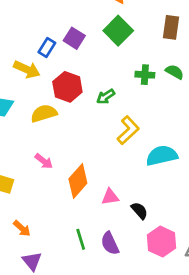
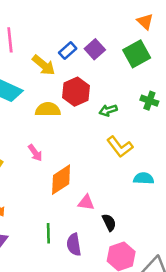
yellow L-shape: (128, 130) -> (120, 147), turned 80
cyan semicircle: (162, 156) -> (144, 178), size x0.7

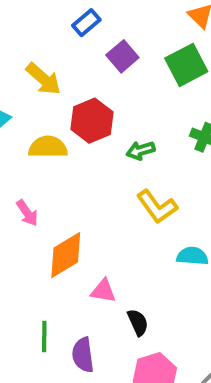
blue rectangle: (68, 51) -> (86, 23), moved

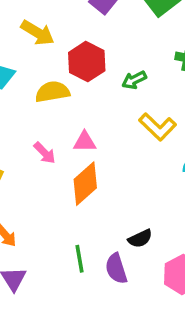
pink triangle: (103, 291) -> (85, 142), moved
black semicircle: (138, 322) -> (140, 239), moved, turned 100

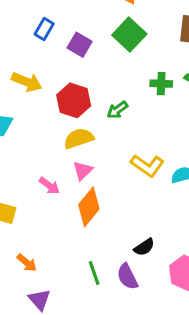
yellow semicircle: (52, 92) -> (79, 138), moved
yellow L-shape: (158, 127) -> (147, 166), moved
pink triangle: (85, 142) -> (83, 170), turned -35

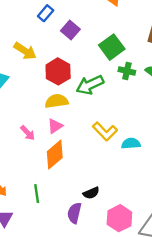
green square: (129, 35) -> (112, 47), moved
green arrow: (117, 110) -> (90, 85), size x1.6
green line: (94, 273) -> (37, 194), moved
purple semicircle: (127, 277) -> (74, 213), turned 30

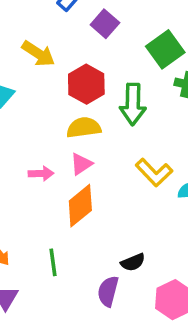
green arrow: (90, 85) -> (133, 104), turned -64
pink arrow: (28, 133) -> (41, 174), turned -49

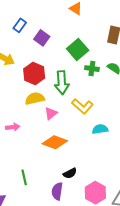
pink triangle: (81, 164) -> (51, 113), moved
yellow L-shape: (154, 172) -> (82, 106), moved
orange diamond: (80, 206) -> (55, 142), moved, turned 65

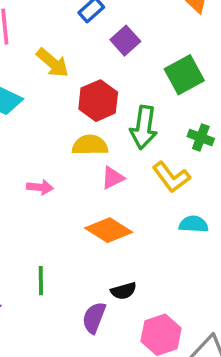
green cross: (92, 69) -> (201, 138), moved

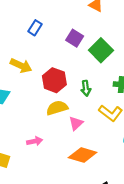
purple square: (125, 41) -> (75, 38), moved
green arrow: (144, 127) -> (86, 88), size x0.6

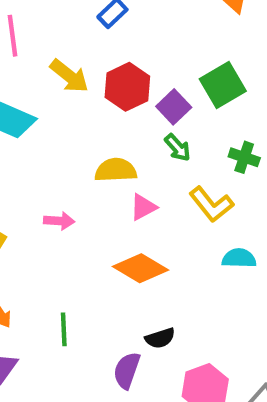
purple square: (75, 38) -> (174, 107), moved
red hexagon: (54, 80) -> (127, 87), moved
green arrow: (86, 88) -> (178, 148), turned -48

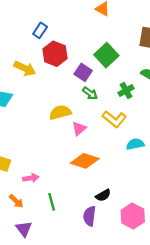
red hexagon: (127, 87) -> (55, 54), moved
green cross: (244, 157) -> (126, 91), turned -35
pink arrow: (59, 221) -> (31, 178), moved

